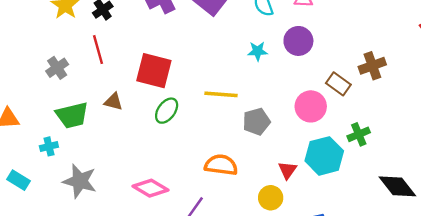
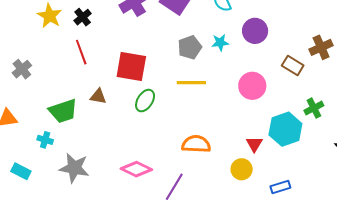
gray cross: (57, 68) -> (22, 69), moved
pink circle: (311, 106) -> (252, 86), moved
gray pentagon: (256, 122) -> (190, 47), moved
cyan cross: (49, 146) -> (45, 140), turned 35

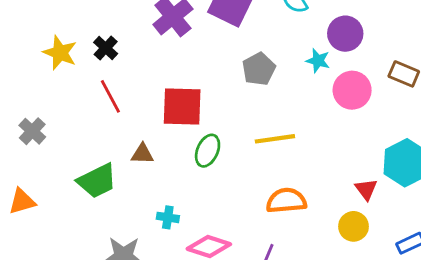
cyan star: (220, 43) -> (318, 61), moved, turned 30
yellow line: (191, 83) -> (275, 139), moved
pink circle: (252, 86) -> (352, 90), moved
cyan cross: (45, 140) -> (168, 217), moved

